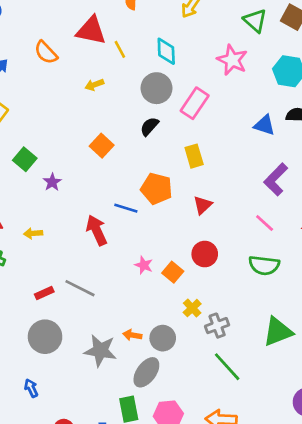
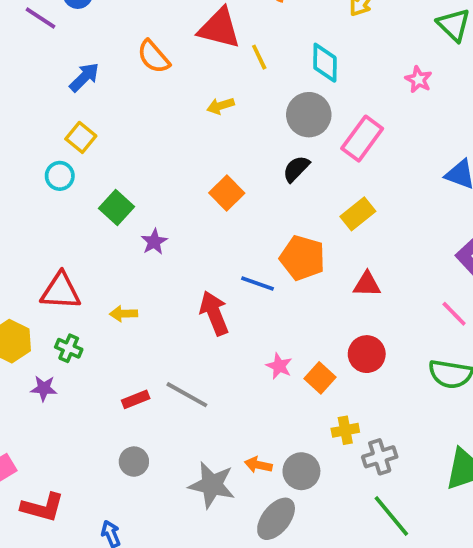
pink star: (232, 60) -> (418, 79), size x0.6
yellow rectangle: (194, 156) -> (358, 214), turned 65
red triangle: (203, 205) -> (367, 284), turned 42
yellow cross: (192, 308) -> (345, 430), turned 30
gray circle: (45, 337) -> (134, 462), size x0.6

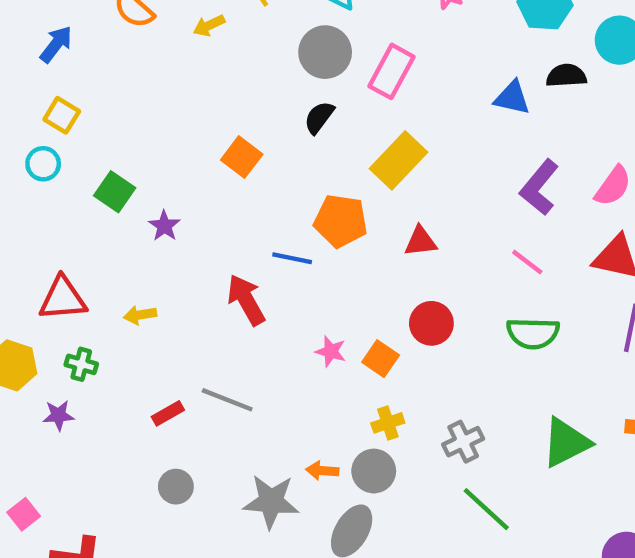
yellow arrow: (221, 106) -> (209, 25), moved
yellow rectangle: (358, 214) -> (398, 160), size x1.4
yellow cross: (345, 430) -> (388, 423), moved

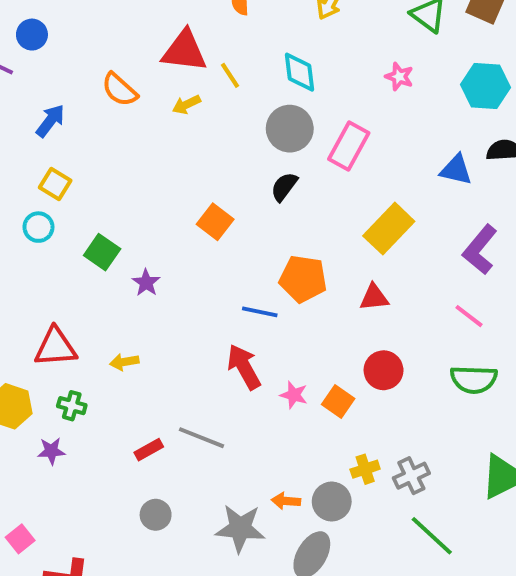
yellow rectangle: (398, 160) -> (389, 229), moved
red arrow: (246, 300) -> (244, 367), moved
yellow cross: (388, 423) -> (365, 469), moved

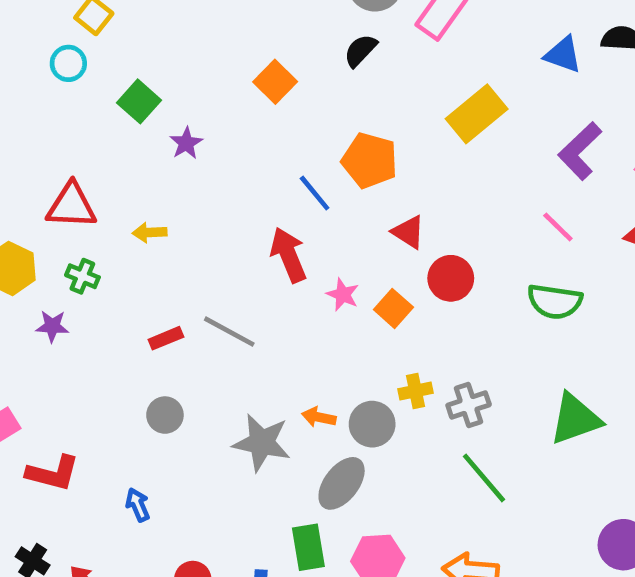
red triangle: (374, 297) -> (408, 232), moved, turned 32
blue line: (260, 312) -> (315, 193), turned 32

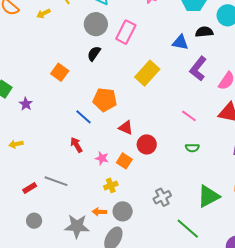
purple L-shape: (580, 151) -> (198, 69), moved
red arrow: (289, 255) -> (76, 145), size x0.7
green semicircle: (555, 301) -> (192, 148), size x0.6
yellow cross: (416, 391) -> (111, 185), moved
green line: (484, 478) -> (188, 229), moved

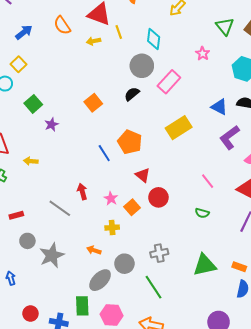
red arrow: (76, 145) -> (82, 192), moved
red rectangle: (30, 188) -> (16, 215), moved
gray circle: (123, 211) -> (124, 264), moved
gray star: (77, 226) -> (52, 255), moved, turned 30
green line: (188, 229) -> (153, 287), moved

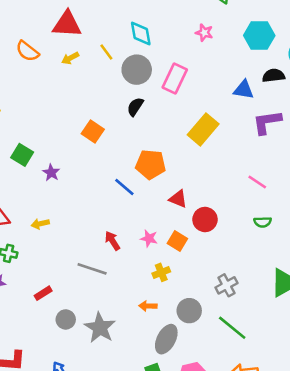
yellow line: (119, 32) -> (106, 52), moved
purple L-shape: (229, 137) -> (267, 122), turned 45

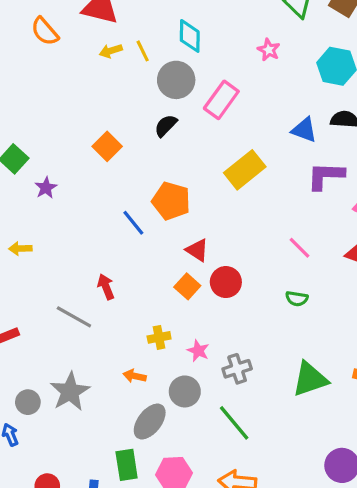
yellow arrow: (70, 58) -> (111, 51), moved
pink star: (149, 238) -> (198, 351), moved
orange square: (177, 241) -> (187, 286), moved
gray circle: (66, 319) -> (28, 402), moved

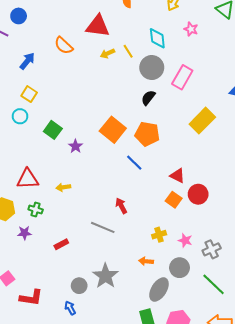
pink star: (269, 50) -> (191, 29), moved
orange square: (107, 146) -> (113, 130), moved, size x1.4
orange pentagon: (171, 201) -> (147, 134), moved

